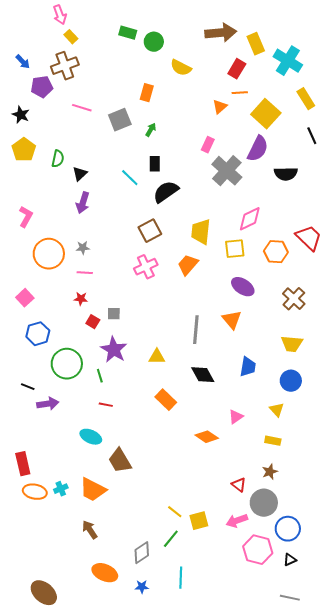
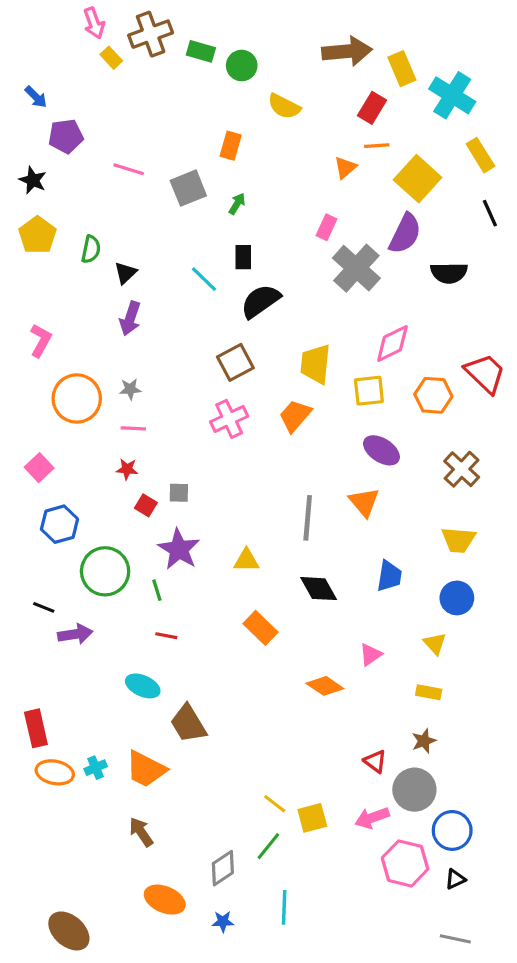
brown cross: (65, 66) -> (151, 34), moved

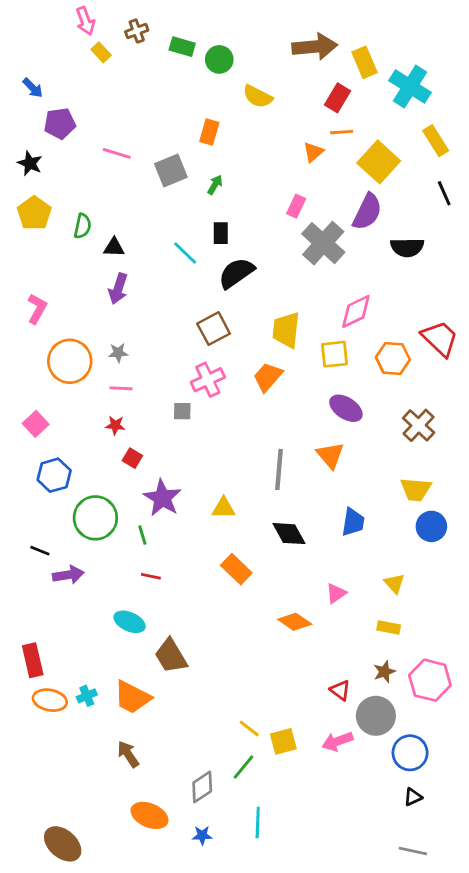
brown cross: (151, 34) -> (137, 31), size x0.6
black triangle: (125, 273) -> (114, 247), turned 45
gray square: (179, 493) -> (182, 411), moved
blue circle: (457, 598) -> (431, 526), moved
pink hexagon: (405, 863) -> (430, 680), moved

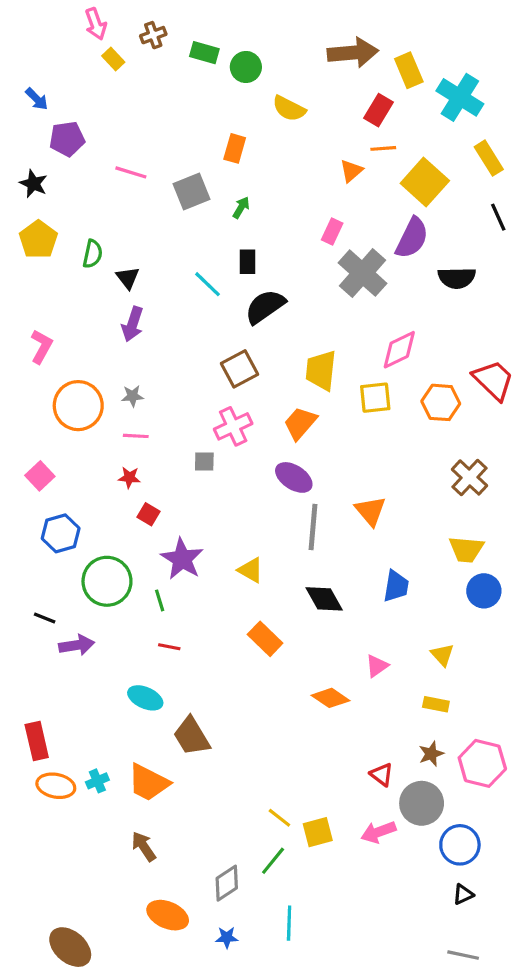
black triangle: (114, 247) -> (128, 278), turned 50
purple ellipse: (346, 408) -> (294, 477), moved
yellow triangle: (224, 508) -> (251, 570), turned 30

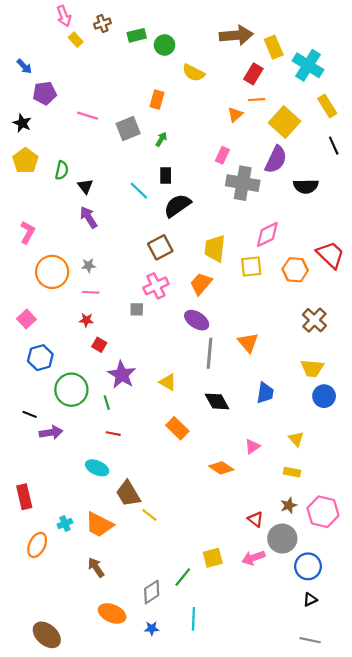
green rectangle: (204, 53) -> (137, 35), turned -30
gray cross: (362, 273) -> (243, 183), turned -32
purple arrow: (132, 324) -> (89, 217), turned 130
orange ellipse: (56, 786) -> (37, 545), moved, turned -75
yellow line: (279, 818) -> (150, 515), moved

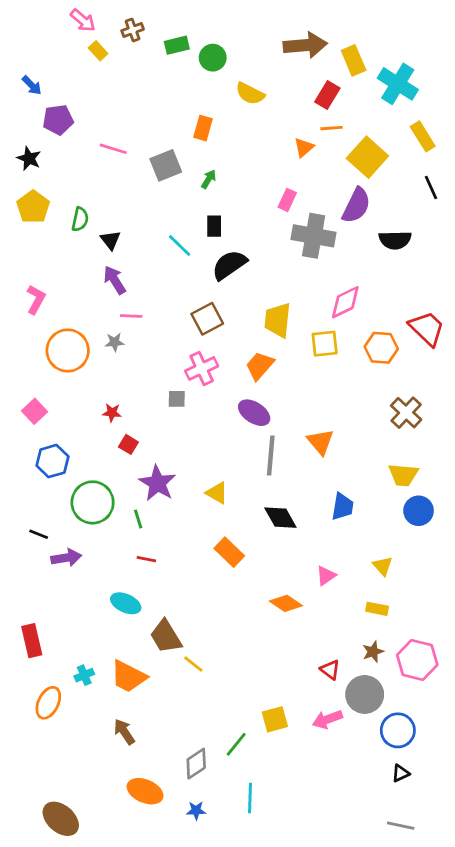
pink arrow: (64, 16) -> (83, 20), turned -30
pink line: (91, 292) -> (131, 316), moved

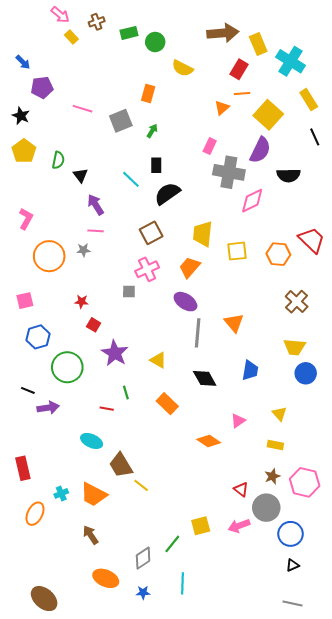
purple arrow: (115, 280) -> (96, 205), moved
pink diamond: (345, 302) -> (252, 201), moved
pink square: (35, 411) -> (25, 301), turned 30
green line: (138, 519) -> (126, 392), moved

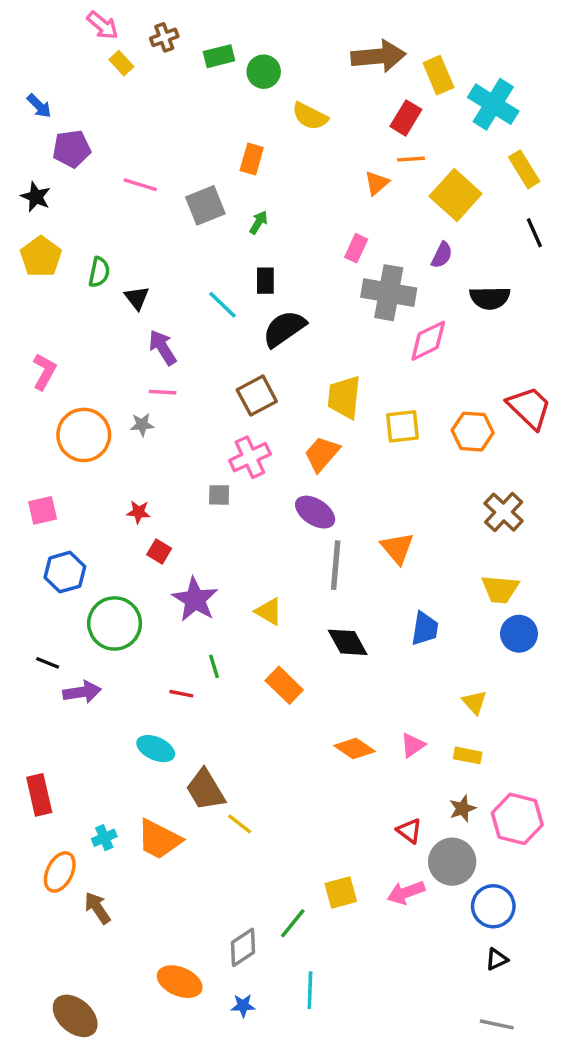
purple semicircle: (260, 150) -> (442, 255), size x0.6
pink triangle: (238, 421) -> (413, 745), moved
brown arrow: (91, 535) -> (97, 908), moved

